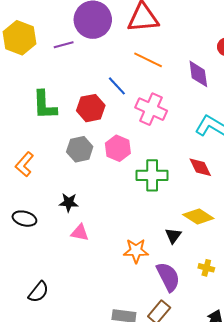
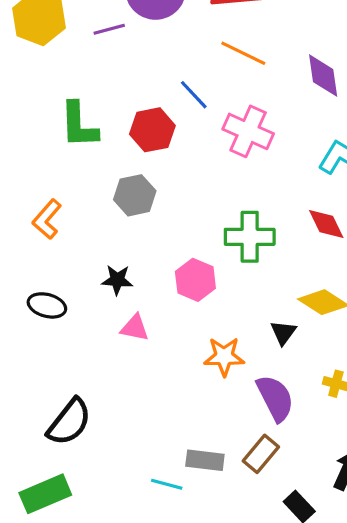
pink hexagon: (118, 148) -> (195, 280), moved
black semicircle: (39, 292) -> (69, 422), size x1.4

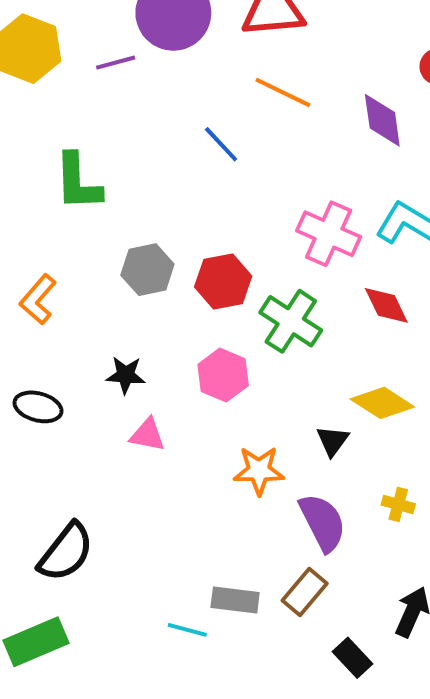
red hexagon: (152, 130) -> (223, 282), moved
pink cross: (248, 131) -> (329, 234), moved
green cross: (250, 237) -> (291, 321), turned 33

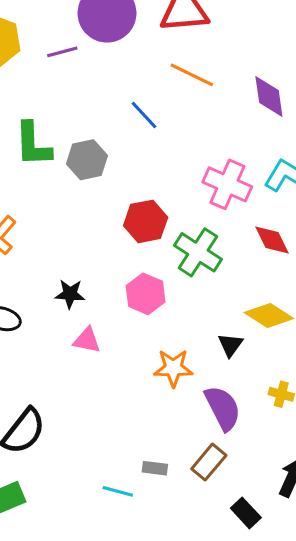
gray hexagon: (147, 270) -> (87, 160), moved
gray rectangle: (235, 600) -> (155, 468), size x0.7

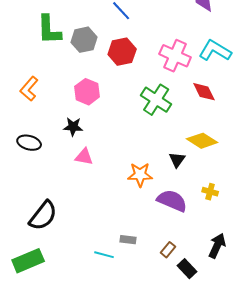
red hexagon: (146, 221) -> (122, 52), moved
pink hexagon: (146, 294) -> (87, 92), moved
purple semicircle: (223, 408) -> (172, 201), turned -40
brown rectangle: (209, 462) -> (168, 250), moved, size x0.7

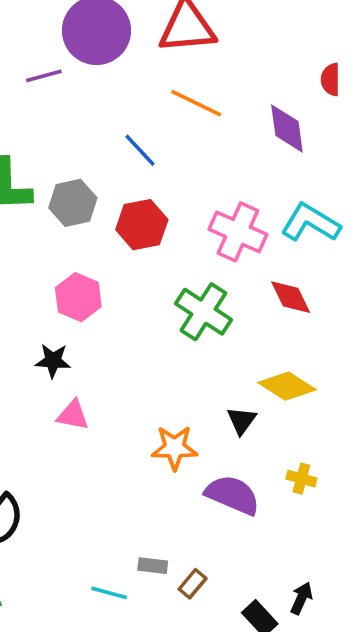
black arrow: (217, 246) -> (301, 598), moved, size x0.7
brown rectangle: (168, 250) -> (193, 584), moved

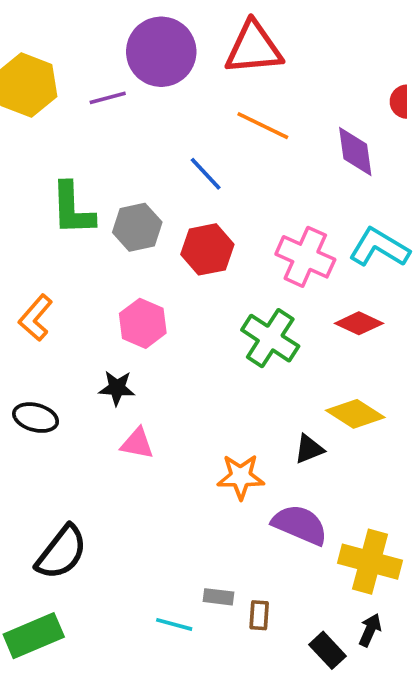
red diamond: (291, 297) -> (359, 323), turned -39
black triangle: (242, 421) -> (309, 449), turned 32
yellow cross: (301, 479) -> (370, 562), moved, size x2.0
brown rectangle: (193, 584) -> (259, 615), turned -36

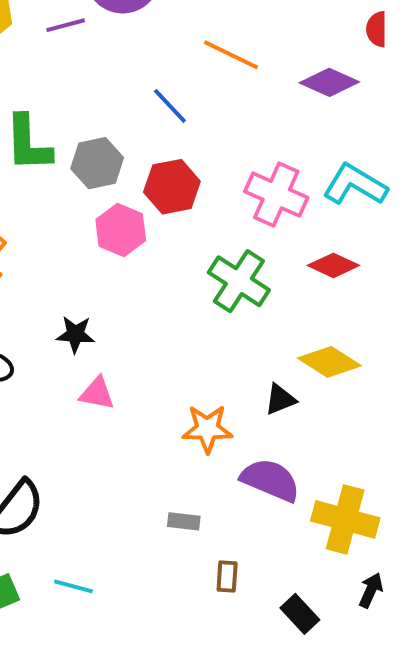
purple diamond: (355, 152) -> (329, 82), turned -58
pink hexagon: (143, 323) -> (121, 230), moved
gray rectangle: (218, 597) -> (184, 521), moved
cyan line: (174, 624) -> (73, 586), moved
black arrow: (370, 630) -> (371, 590), moved

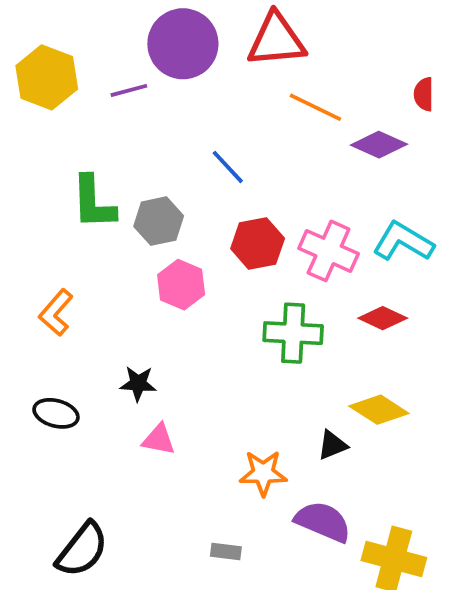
orange line: (231, 55) -> (315, 107), moved
red hexagon: (172, 187) -> (258, 243), moved
green cross: (239, 281) -> (293, 333), turned -30
gray rectangle: (184, 521) -> (226, 552), moved

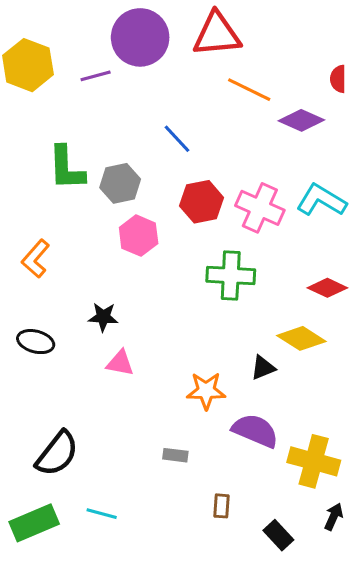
red diamond: (383, 318) -> (327, 288), moved

